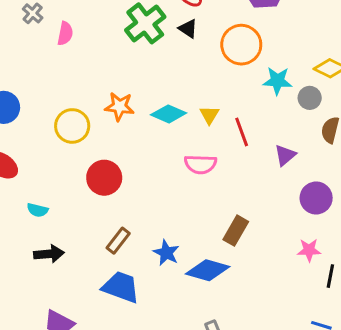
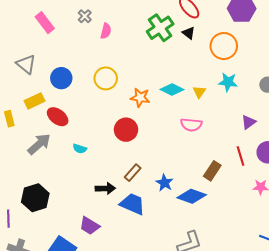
cyan star: (277, 81) -> (228, 82), moved
orange star: (119, 107) -> (140, 98), moved
yellow circle: (72, 126) -> (106, 78), moved
red line: (242, 132) -> (241, 156), moved
black arrow: (49, 254) -> (105, 188), moved

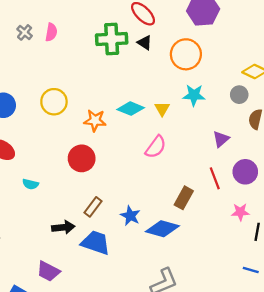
green cross: (160, 28) -> (112, 39), turned 36
pink semicircle: (106, 31) -> (51, 32), moved
pink semicircle: (191, 125) -> (156, 147), turned -55

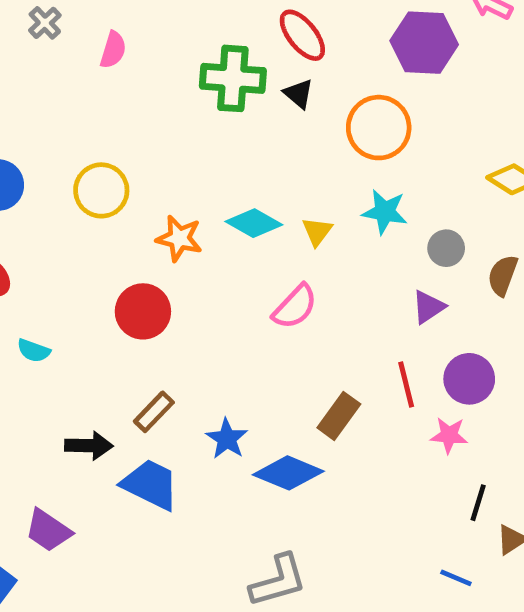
gray cross: (25, 32) -> (45, 23), moved
gray circle: (239, 95) -> (446, 248), moved
pink star: (240, 212) -> (449, 435), moved

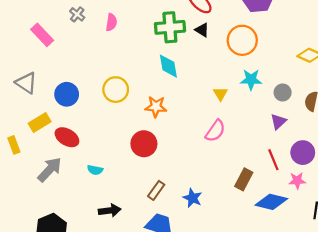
cyan diamond: (254, 223) -> (168, 66), moved, turned 60
black arrow: (89, 446) -> (110, 211), moved
blue diamond: (288, 473) -> (271, 202), moved

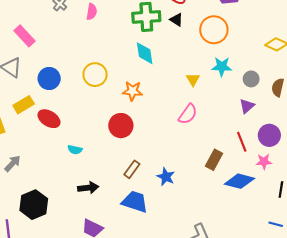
pink rectangle: (42, 35) -> (25, 36), moved
gray arrow: (50, 170) -> (13, 163), moved, size x0.7

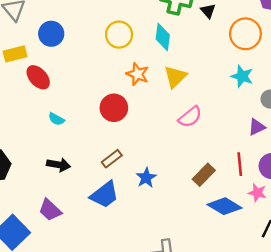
yellow circle: (95, 75) -> (119, 35), moved
yellow triangle: (193, 79) -> (175, 77), moved, size x1.5
blue trapezoid: (135, 202) -> (105, 195), turned 108

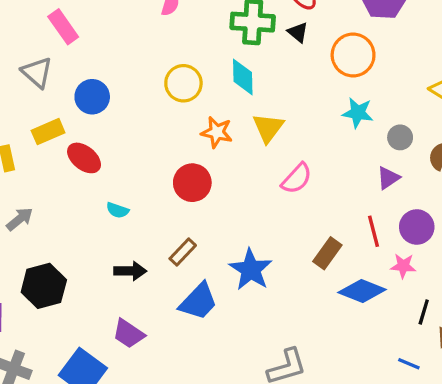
brown rectangle: (112, 159) -> (183, 252), moved
blue star: (146, 178) -> (251, 270), size x1.5

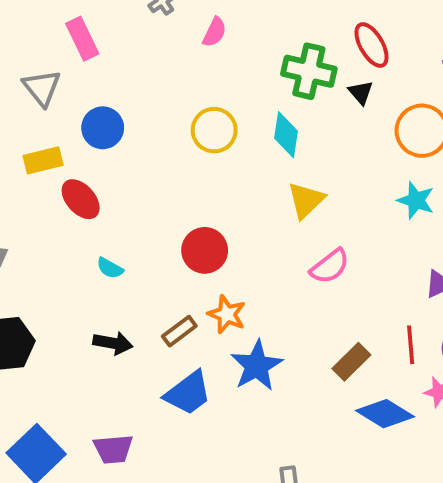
orange star: (217, 132) -> (227, 314), moved
purple trapezoid: (128, 334) -> (113, 449), moved, turned -48

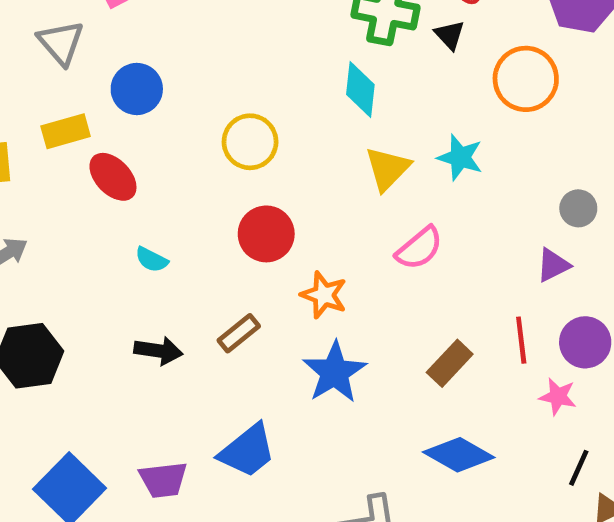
yellow circle: (214, 130) -> (250, 142), moved
cyan star: (416, 200) -> (460, 157), moved
orange star: (227, 314) -> (324, 295), moved
blue trapezoid: (188, 393) -> (247, 451), moved
blue diamond: (385, 414) -> (459, 455), moved

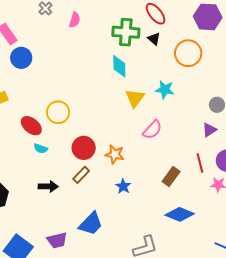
blue circle: (137, 89) -> (21, 58), moved
yellow circle: (250, 142) -> (58, 112), moved
red ellipse: (113, 177) -> (31, 126), moved
red circle: (266, 234) -> (84, 148), moved
blue star: (334, 372) -> (123, 186), size x0.6

